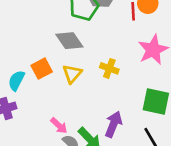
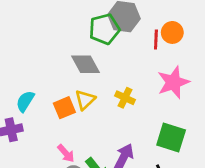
orange square: (42, 69) -> (64, 108), moved

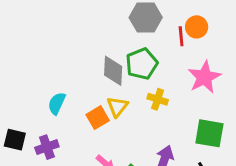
green pentagon: (104, 29) -> (142, 64), moved
gray diamond: (85, 64) -> (113, 71), turned 40
cyan semicircle: (25, 101) -> (57, 103), moved

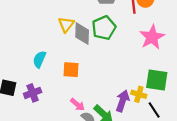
yellow cross: (158, 99) -> (139, 94), moved
yellow triangle: (117, 107) -> (66, 25), moved
orange square: (98, 118) -> (71, 70), turned 35

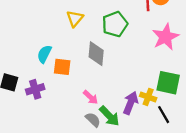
gray diamond: (82, 34) -> (96, 54), moved
orange square: (71, 70) -> (62, 67), moved
pink arrow: (77, 105) -> (91, 97), moved

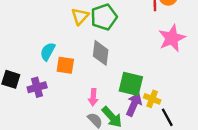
green pentagon: (115, 24) -> (104, 17), moved
green square: (168, 83) -> (131, 84), moved
pink arrow: (91, 97) -> (93, 97), turned 49

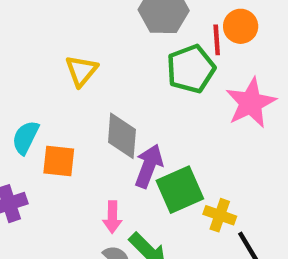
green pentagon: (104, 17) -> (191, 69), moved
green square: (131, 84) -> (180, 190), turned -35
purple arrow: (134, 104) -> (149, 166), moved

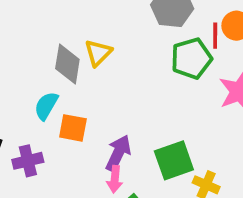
gray diamond: (122, 136) -> (67, 64), moved
purple arrow: (149, 166) -> (118, 153), moved

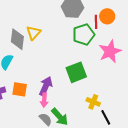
orange square: (73, 128) -> (20, 89), moved
green square: (174, 160) -> (76, 72), moved

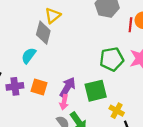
yellow triangle: (34, 33) -> (53, 16), moved
green pentagon: (84, 35) -> (112, 59), moved
green square: (76, 72) -> (96, 91), moved

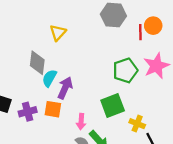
gray diamond: (43, 33) -> (37, 63), moved
cyan semicircle: (29, 56) -> (49, 78), moved
purple arrow: (68, 87) -> (65, 88), moved

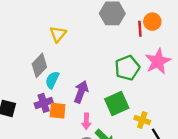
gray diamond: (37, 63) -> (39, 65), turned 40
purple arrow: (65, 88) -> (81, 92), moved
purple cross: (28, 112) -> (44, 103), moved

